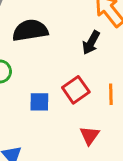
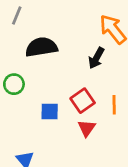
red triangle: (90, 135) -> (87, 128), moved

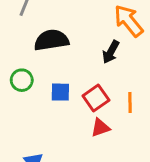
blue square: (50, 112) -> (60, 92), moved
red triangle: (87, 128) -> (100, 128), turned 36

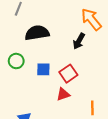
orange line: (130, 102) -> (92, 108), moved
red triangle: (100, 128) -> (63, 94), moved

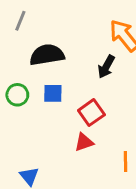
blue square: (43, 69) -> (53, 93), moved

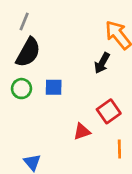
black semicircle: (47, 55) -> (28, 52), moved, turned 128
red square: (91, 113) -> (109, 111), moved

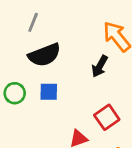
gray line: (24, 21) -> (33, 22), moved
black semicircle: (28, 52) -> (44, 55), moved, turned 40

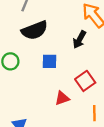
blue square: (49, 92) -> (50, 61), moved

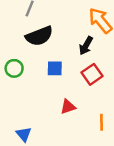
red square: (85, 81) -> (92, 74), moved

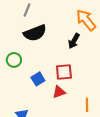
blue square: (55, 68) -> (38, 79), moved, turned -32
red square: (92, 74) -> (64, 72), moved, turned 30

